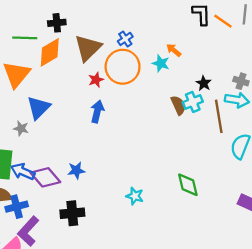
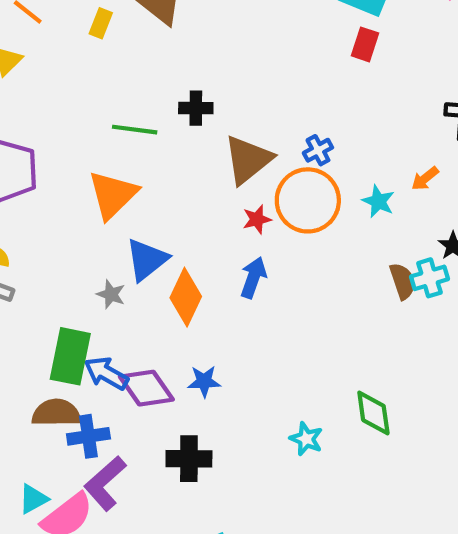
orange arrow: (174, 50) -> (425, 179), moved, turned -84
orange diamond: (50, 52) -> (186, 297), moved, turned -40
green diamond: (188, 185) -> (373, 413), moved

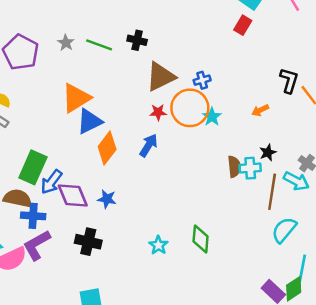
orange triangle: (113, 195) -> (76, 98), moved
cyan star: (378, 201) -> (212, 117), moved
gray star: (111, 294) -> (66, 43), moved
blue arrow: (106, 373) -> (52, 182), turned -95

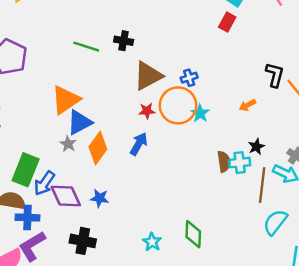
gray star: (66, 43) -> (68, 144), moved

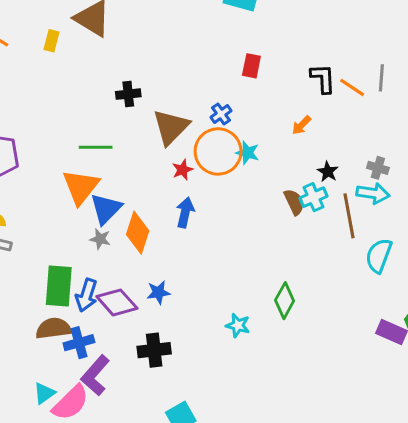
red rectangle: (227, 22) -> (251, 66), moved
green line: (86, 47) -> (96, 147), moved
green diamond: (193, 234) -> (285, 301), turned 44

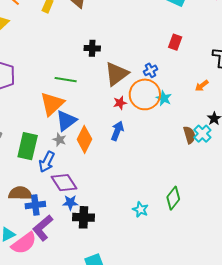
cyan cross: (313, 197) -> (202, 134), turned -30
green rectangle: (59, 286) -> (28, 146), moved
blue star: (158, 292) -> (70, 203), moved
blue arrow: (86, 295) -> (47, 162), moved

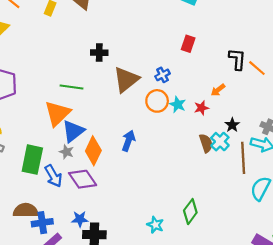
orange circle: (145, 94) -> (157, 101), size x0.7
red star: (120, 103) -> (201, 108), moved
blue arrow: (47, 162) -> (53, 176), turned -55
purple diamond: (64, 183) -> (83, 179), moved

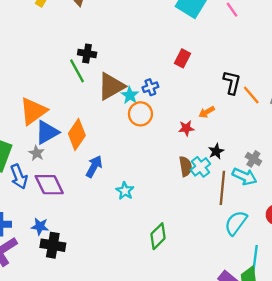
green line: (71, 87) -> (77, 71), moved, turned 45
cyan star: (178, 104) -> (130, 95), moved
blue arrow: (128, 141) -> (94, 167), moved
orange diamond: (93, 151) -> (77, 134), moved
cyan star: (155, 225) -> (125, 191), moved

